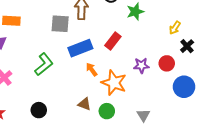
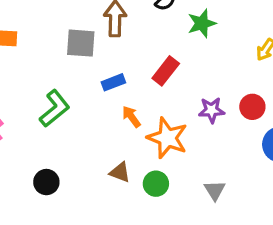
blue rectangle: (80, 48) -> (113, 82), size x0.6

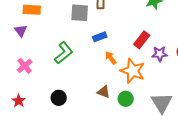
red rectangle: (166, 71) -> (142, 40), moved
gray triangle: (215, 190) -> (162, 103), size x1.6

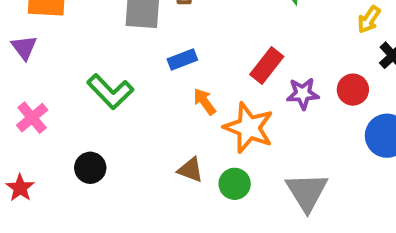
green L-shape: (64, 53) -> (110, 92), turned 85
black circle: (59, 98) -> (90, 168), moved

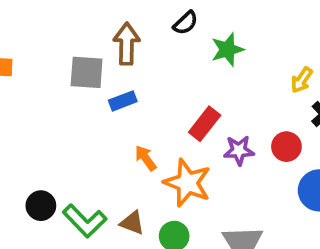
blue rectangle: (182, 59) -> (123, 101), moved
green L-shape: (110, 92) -> (85, 221), moved
black circle: (90, 168) -> (41, 206), moved

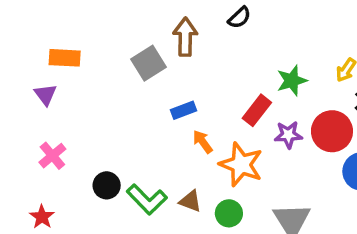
green star: (227, 50) -> (292, 81), moved
gray square: (87, 72) -> (149, 63), turned -36
blue rectangle: (123, 101) -> (183, 110), moved
red circle: (286, 147) -> (332, 131), size x1.5

